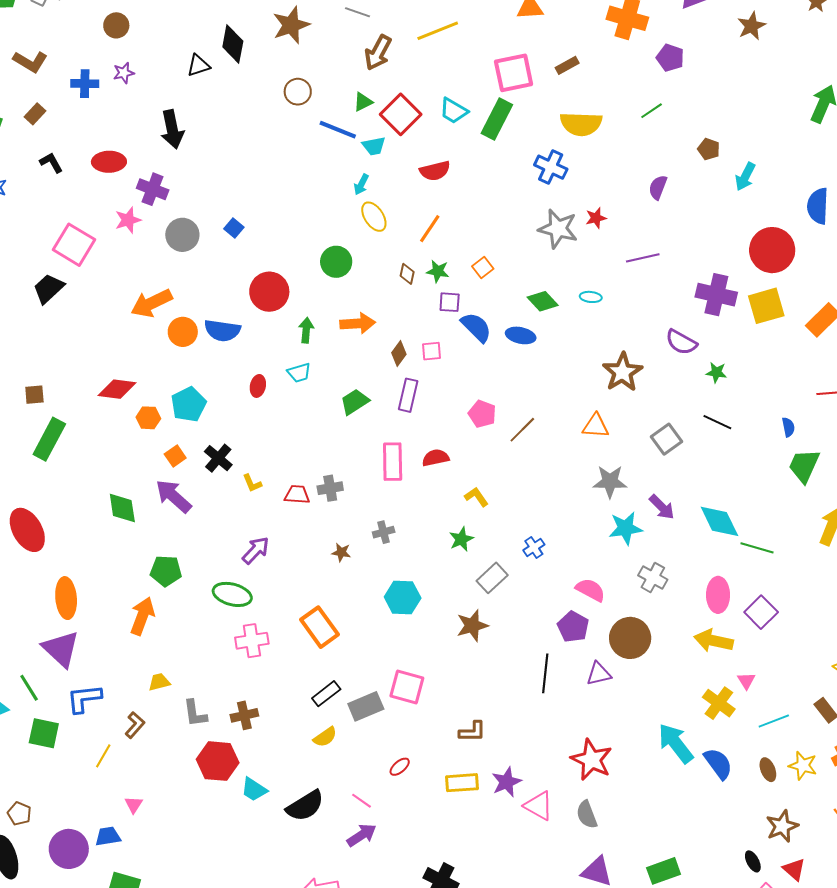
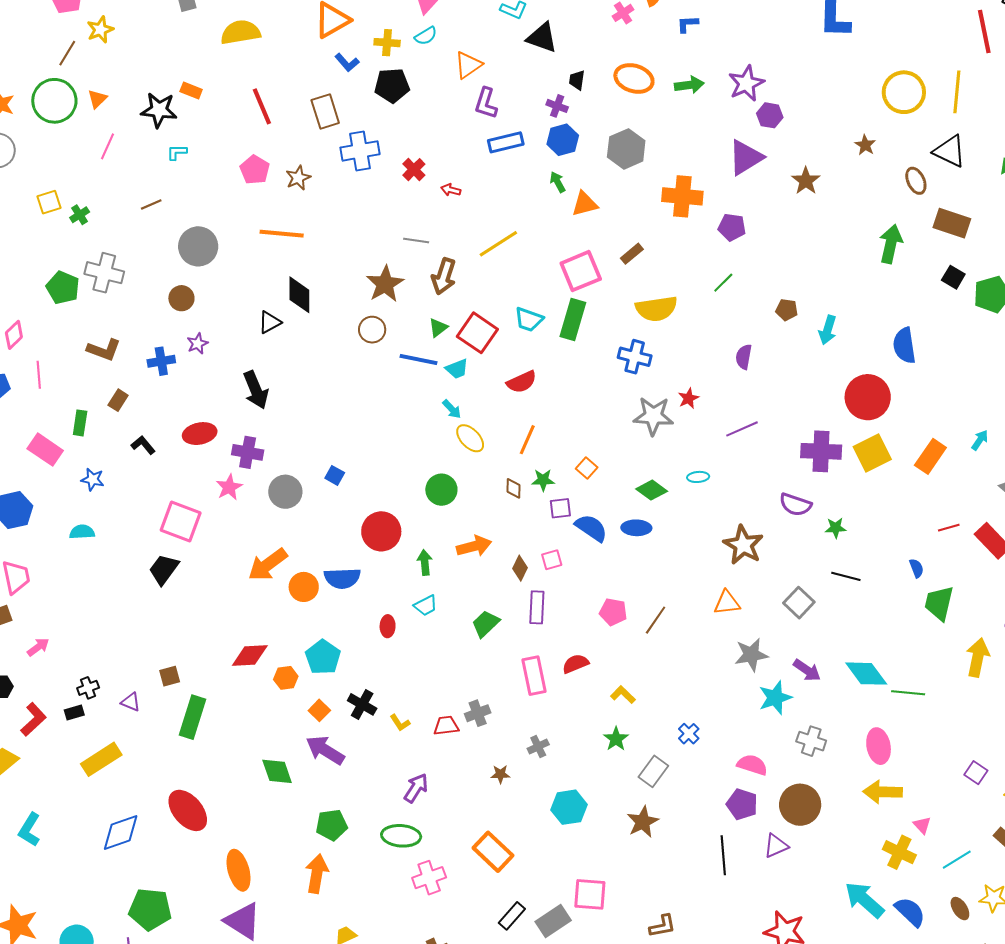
brown star: (291, 25) -> (385, 284), moved
cyan arrow: (361, 185) -> (452, 409), turned -60
purple square: (761, 612) -> (976, 773), moved, size x0.7

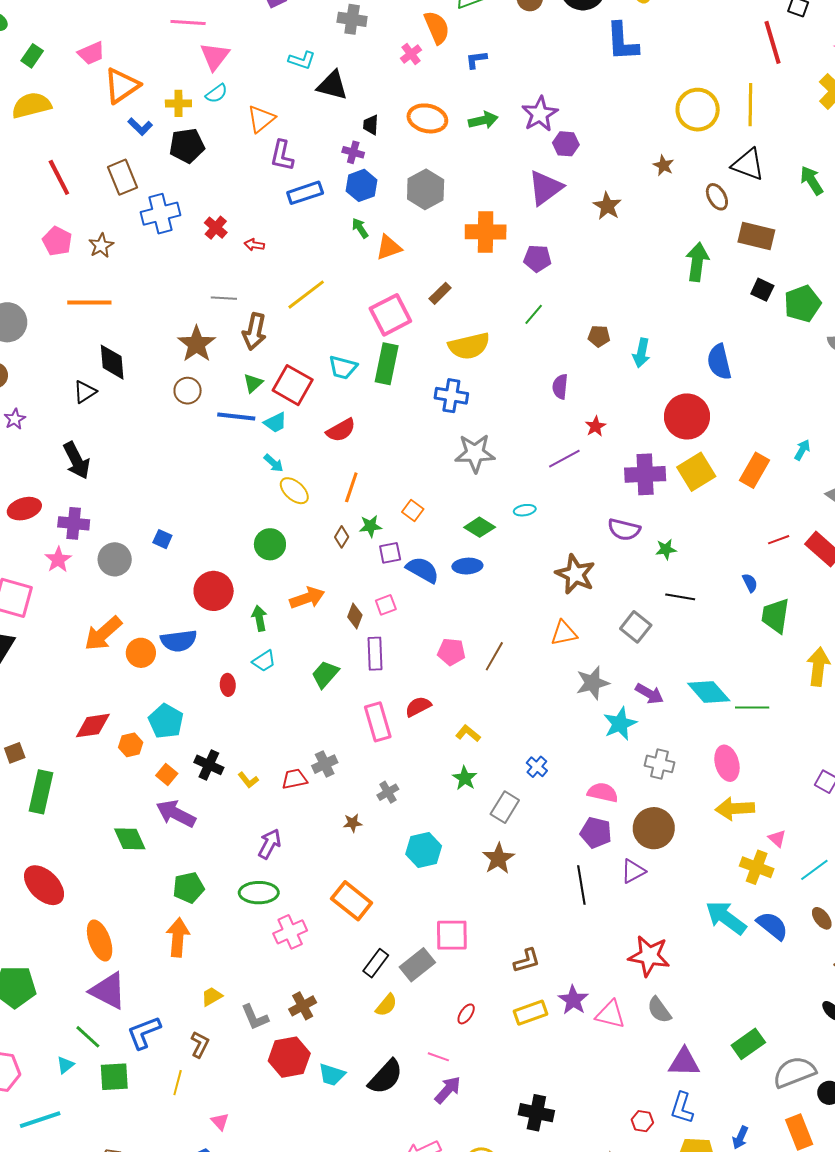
red star: (689, 398) -> (596, 426), moved
brown diamond: (513, 488) -> (342, 537), turned 35

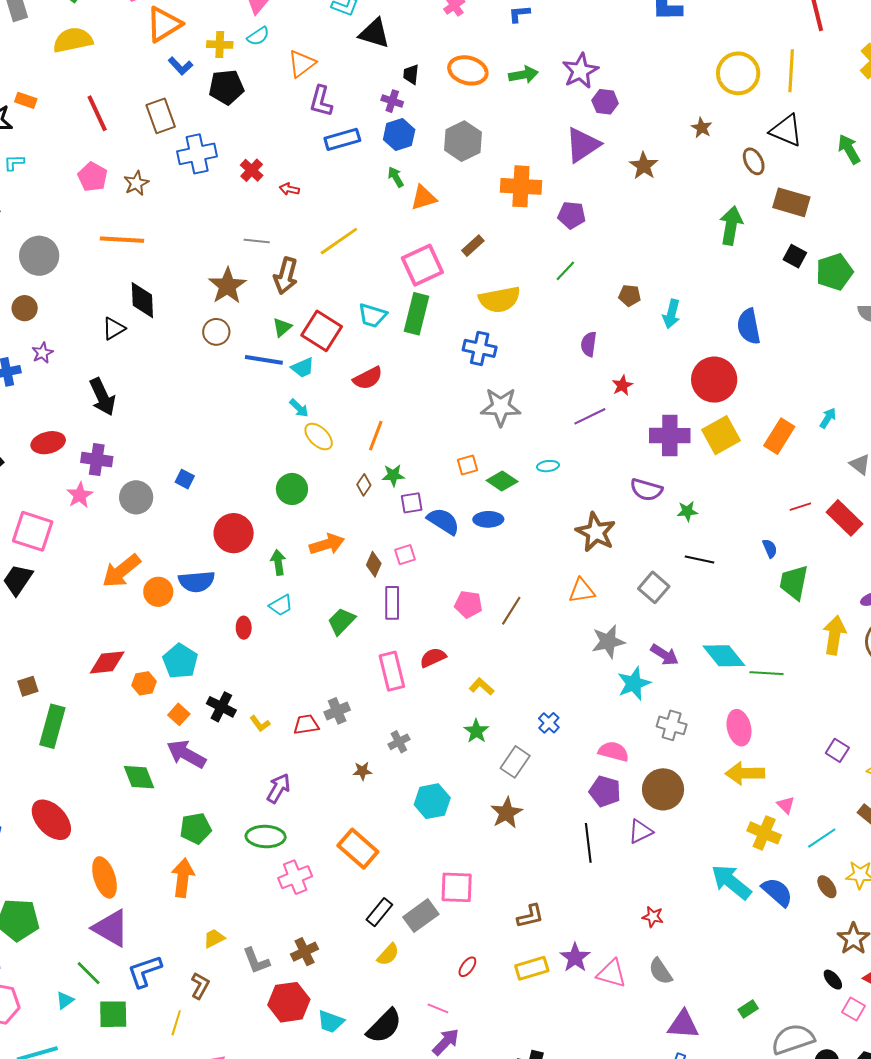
orange square: (413, 511) -> (468, 465), moved, turned 35
red star: (649, 956) -> (653, 917), size x0.5
green rectangle: (748, 1044) -> (748, 1009), size x0.6

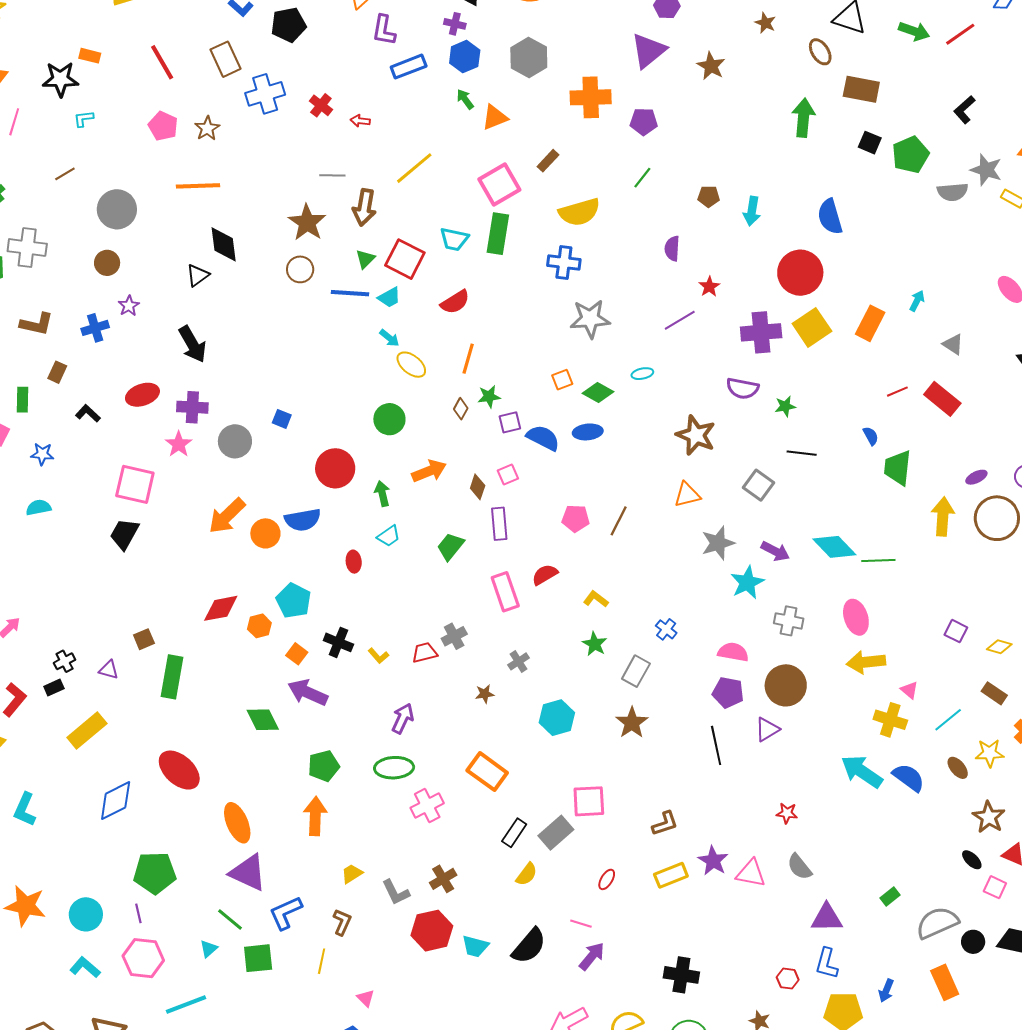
green arrow: (849, 149) -> (914, 31), turned 144

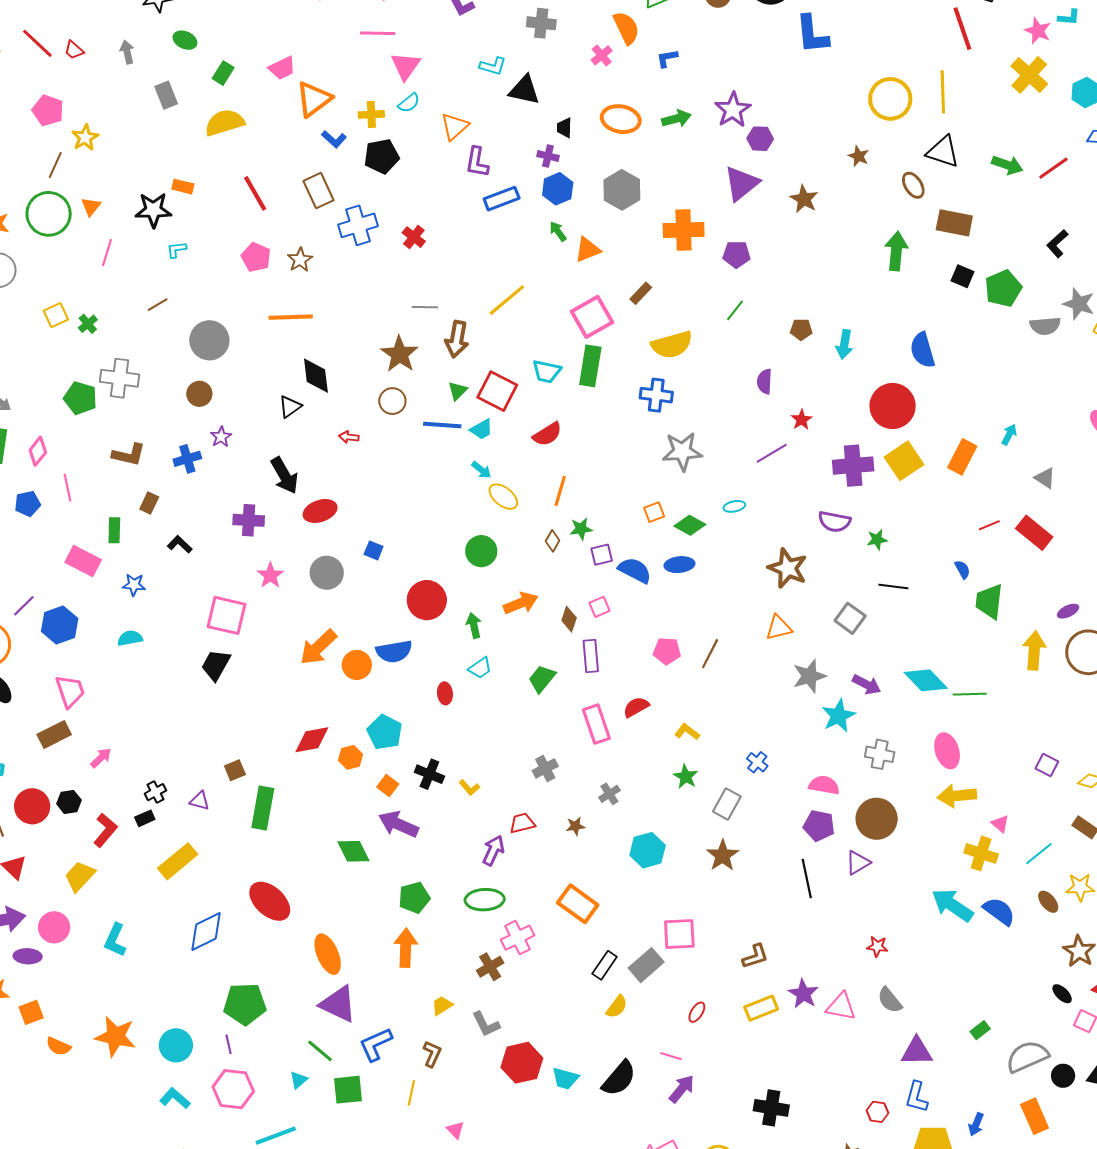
red arrow: (360, 121) -> (349, 437), moved
red ellipse: (142, 395) -> (320, 511), moved
purple cross: (192, 407) -> (249, 520), moved
red trapezoid: (425, 653) -> (522, 823), moved
brown cross: (443, 879) -> (490, 967), moved

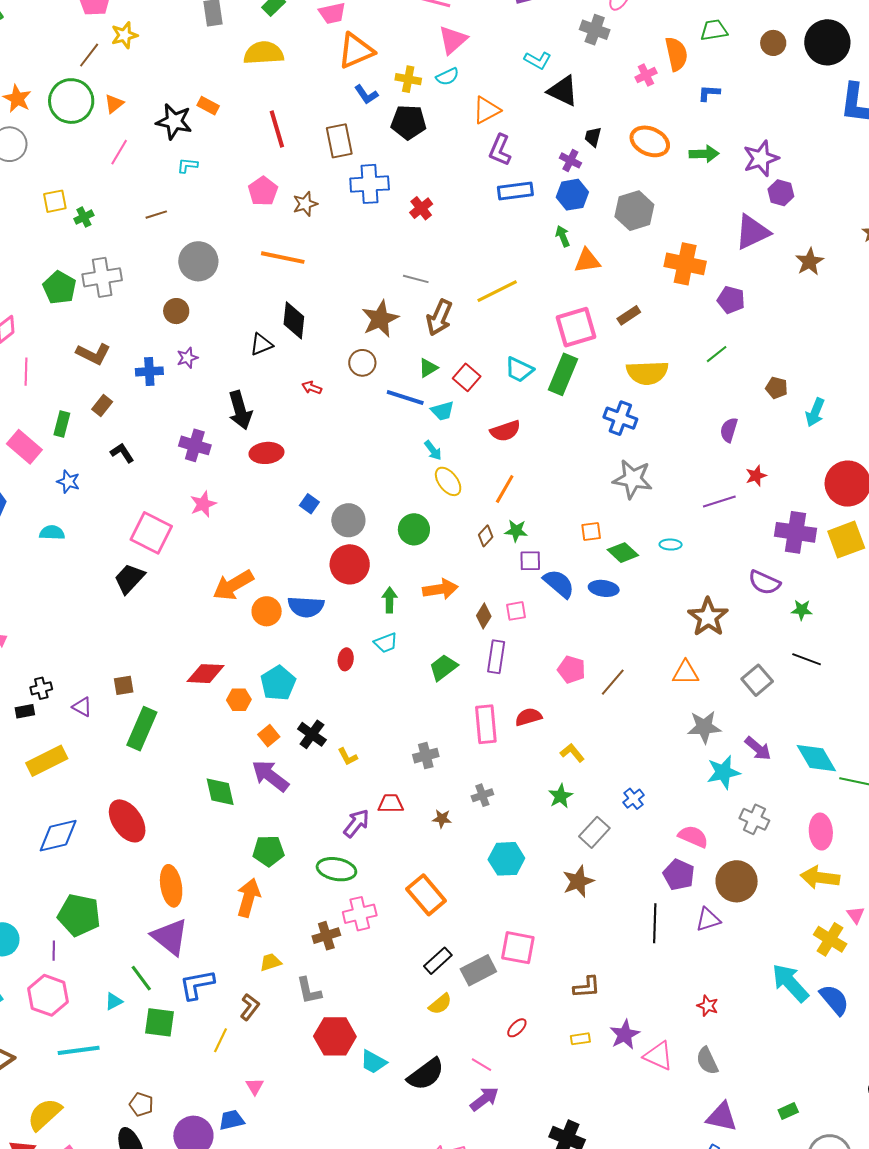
gray cross: (120, 378) -> (102, 277), turned -30
red square: (497, 391) -> (467, 377), size x0.7
gray circle: (327, 573) -> (348, 520), moved
yellow rectangle: (761, 1008) -> (580, 1039), size x0.6

